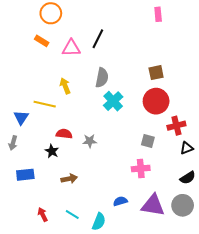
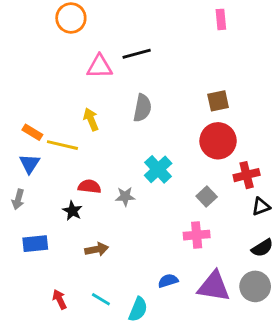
black line: (98, 39) -> (137, 54), turned 48
orange rectangle: (42, 41) -> (32, 132), moved
cyan cross: (113, 101) -> (158, 169), moved
gray square: (148, 141) -> (207, 196), turned 32

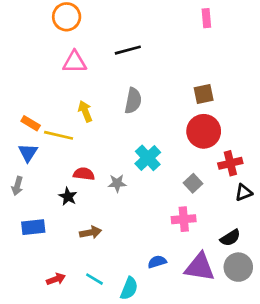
pink triangle: (100, 67) -> (75, 62), moved
black semicircle: (262, 248) -> (230, 238), moved
red arrow: (60, 299) -> (56, 279), turned 96

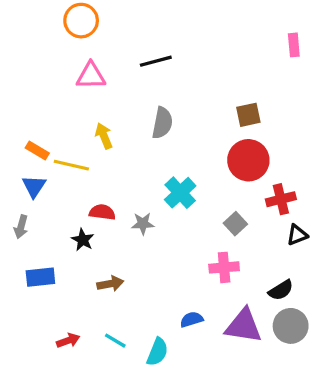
pink rectangle: (206, 18) -> (294, 45), moved

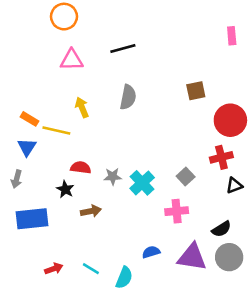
red circle: (248, 160) -> (230, 120), moved
cyan cross: (180, 193) -> (142, 183), moved
blue rectangle: (40, 277) -> (32, 219), size x1.4
brown arrow: (110, 284) -> (91, 211), moved

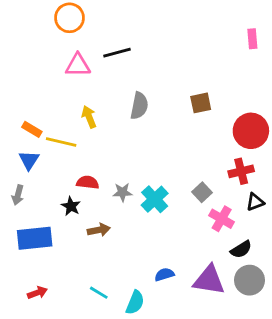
black line: (123, 49) -> (117, 53), moved
brown square: (196, 91) -> (201, 103), moved
pink cross: (177, 211) -> (222, 219), moved, turned 35
red arrow: (54, 269) -> (37, 293), moved

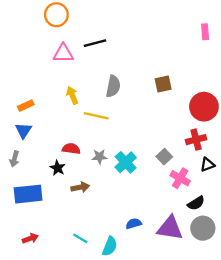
orange rectangle: (32, 129) -> (26, 106), turned -56
yellow line: (61, 142) -> (96, 116), moved

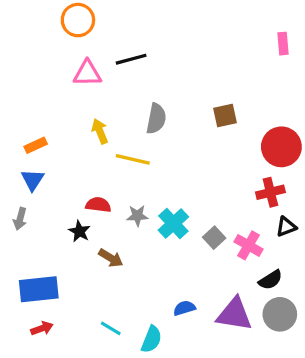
gray square: (164, 157) -> (214, 238), moved
brown arrow: (80, 187) -> (111, 258), turned 42
blue rectangle: (28, 194) -> (39, 289), moved

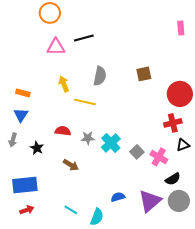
orange rectangle: (36, 145) -> (23, 93), turned 40
black star: (79, 231) -> (37, 148), moved
purple triangle: (234, 314) -> (150, 201), turned -50

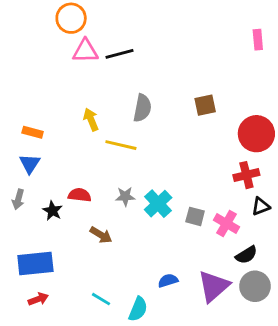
pink triangle: (56, 47) -> (85, 51), moved
red semicircle: (63, 131) -> (80, 195), moved
gray square: (137, 152) -> (195, 216), turned -32

